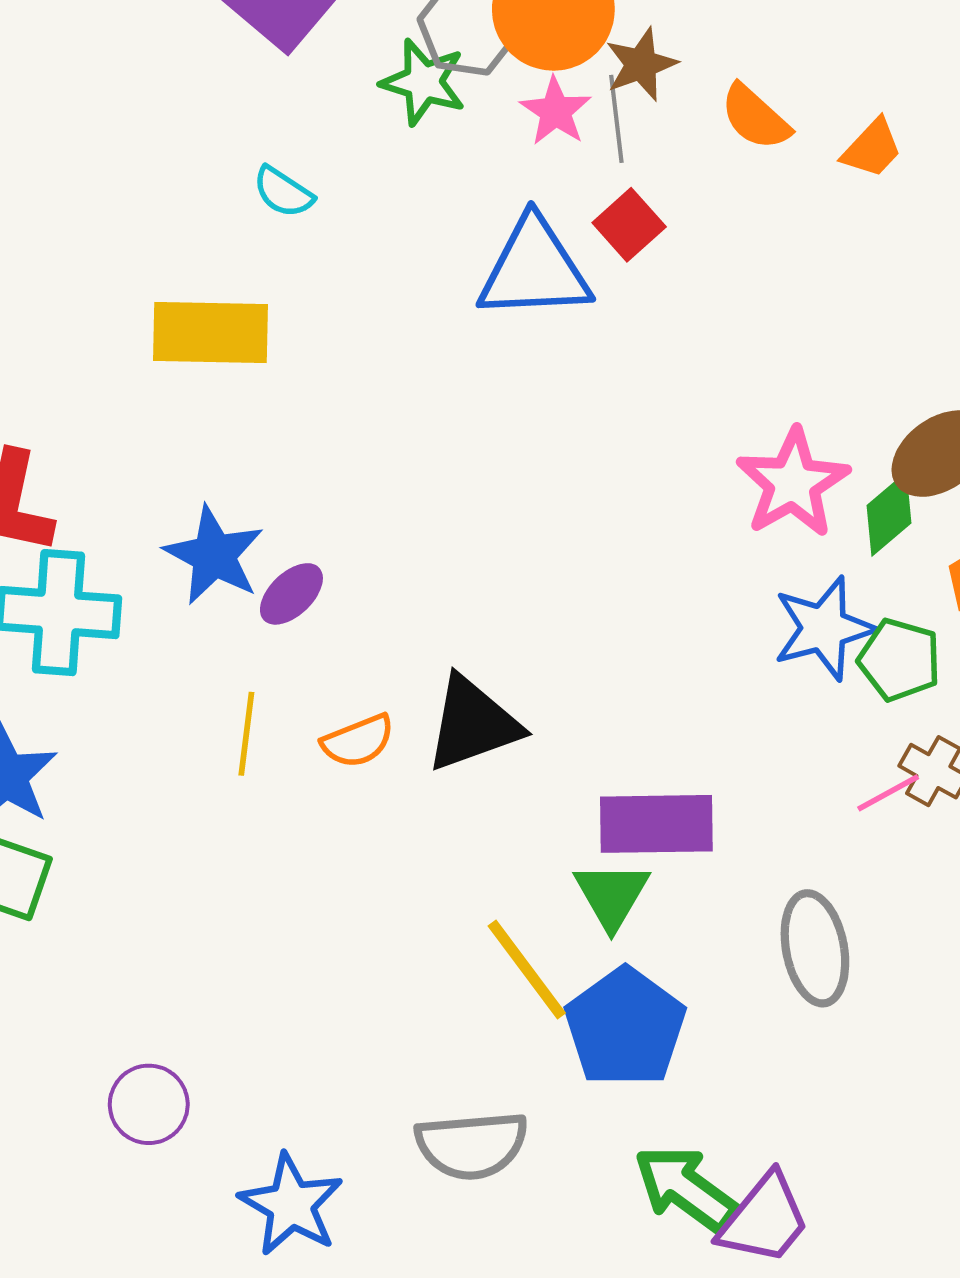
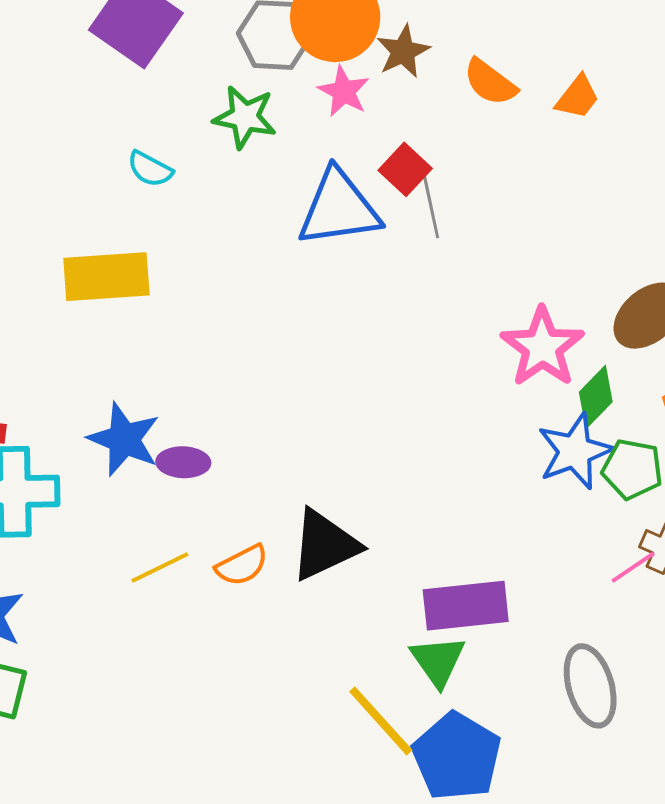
green star: (423, 82) -> (245, 117), moved
gray line: (616, 119) -> (431, 206), moved
green diamond: (889, 514) -> (596, 397), moved
purple ellipse: (291, 594) -> (183, 462), turned 51
yellow line: (246, 734) -> (160, 568), turned 62

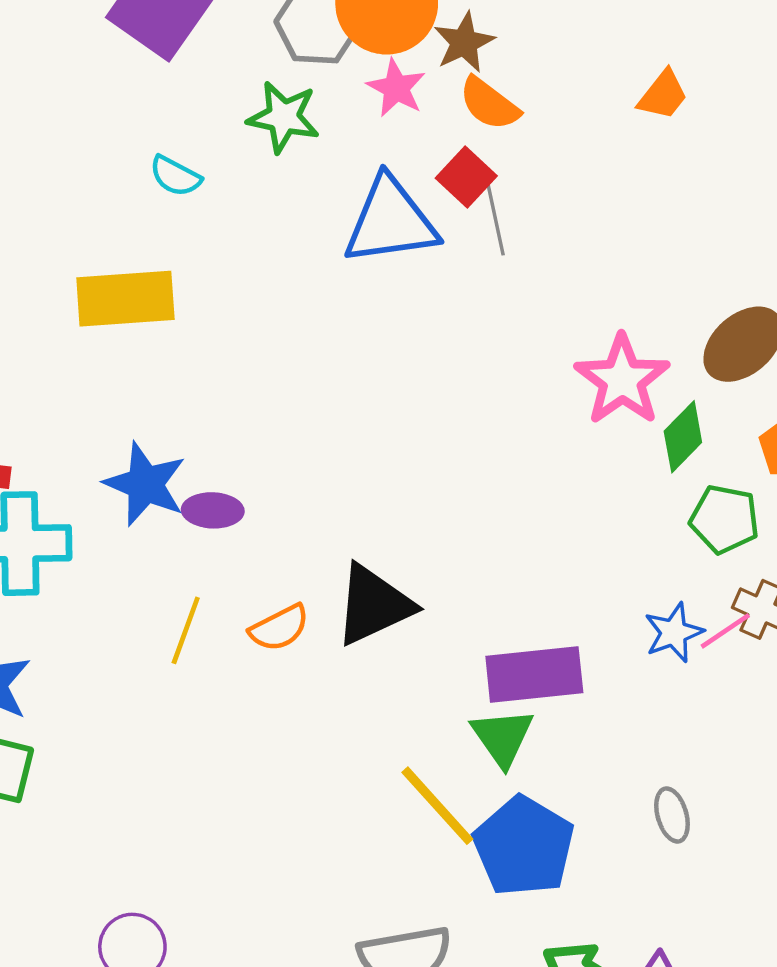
orange semicircle: (490, 82) -> (489, 104), moved
blue star: (575, 451) -> (674, 633), moved, size x0.7
yellow line: (160, 568) -> (186, 630), turned -44
gray ellipse: (590, 686) -> (672, 815), moved, size x0.6

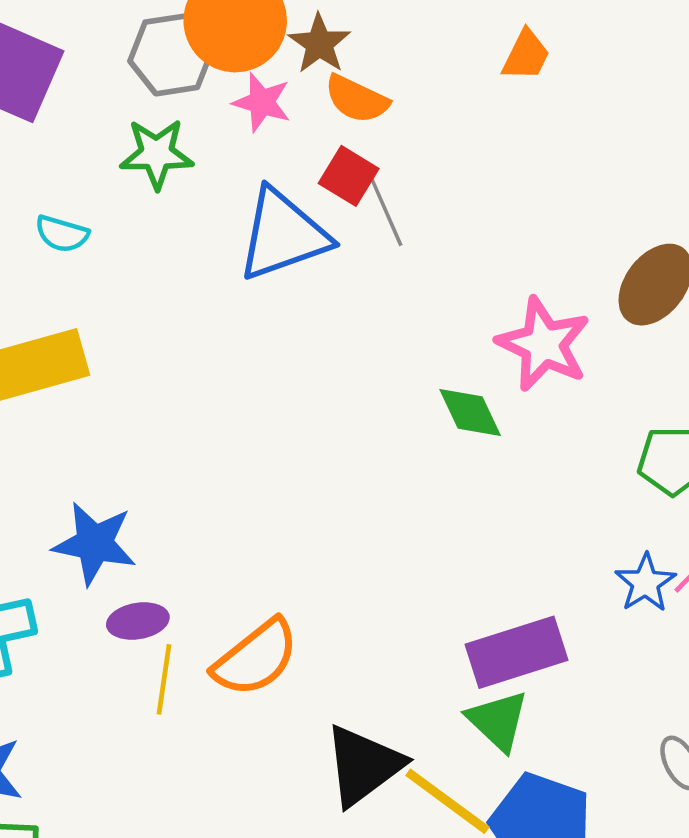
green diamond: (683, 437) -> (470, 412), moved, turned -58
purple ellipse: (213, 510) -> (138, 621), moved
black triangle: (374, 605) -> (363, 765), moved
orange semicircle: (279, 628) -> (256, 658), size x1.5

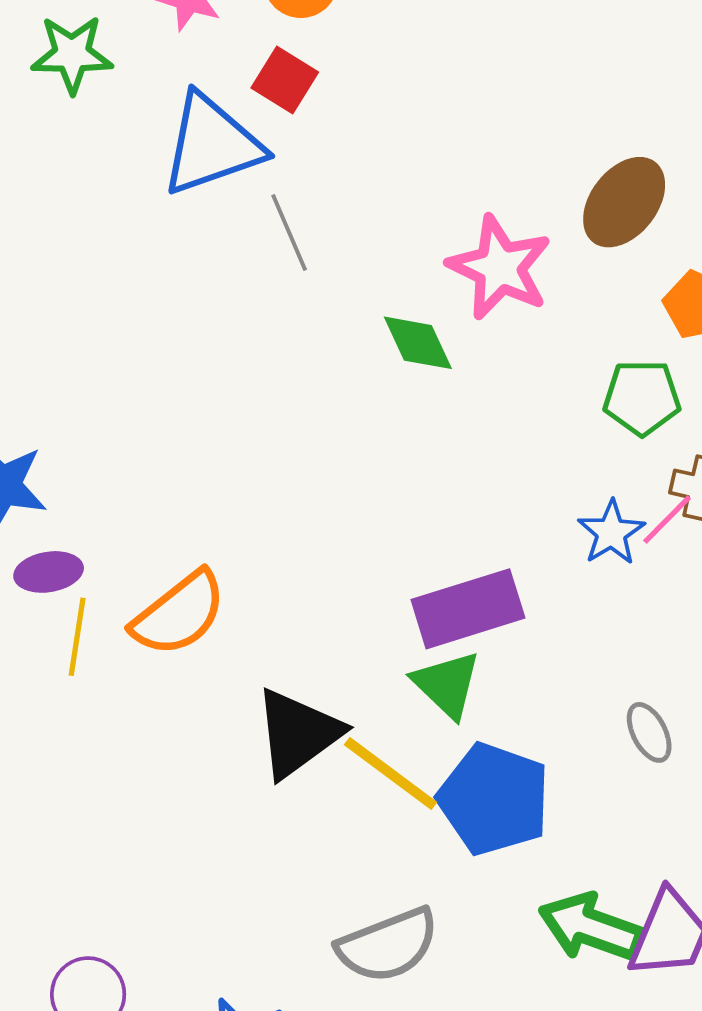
gray line: (386, 211) -> (289, 233), moved

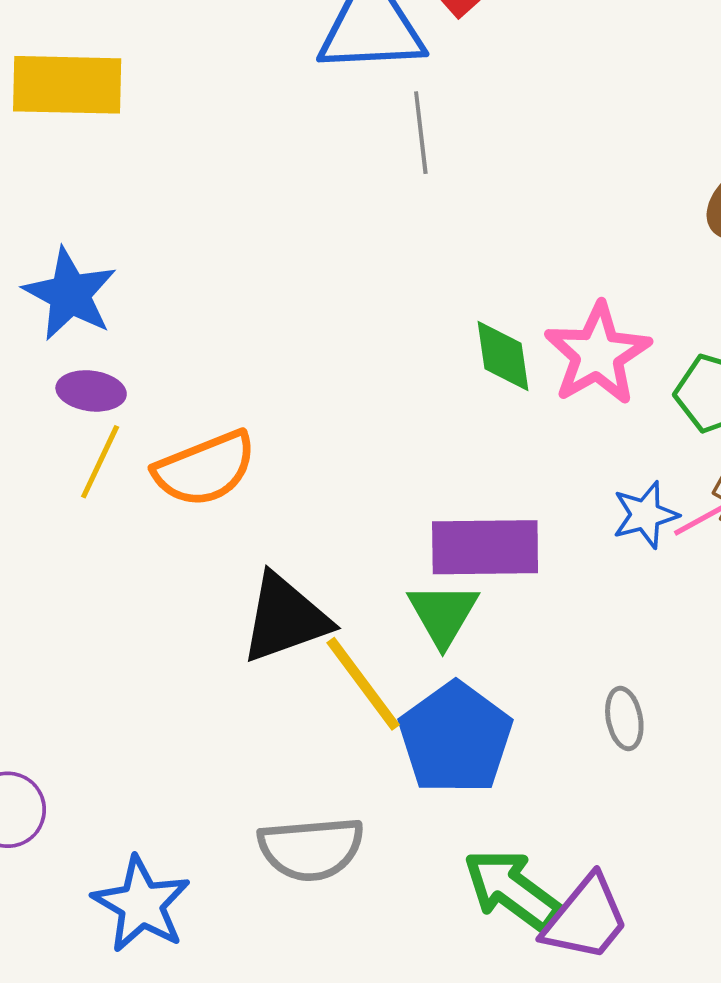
pink star: (500, 268) -> (598, 354), moved
green diamond: (418, 343) -> (503, 356), moved

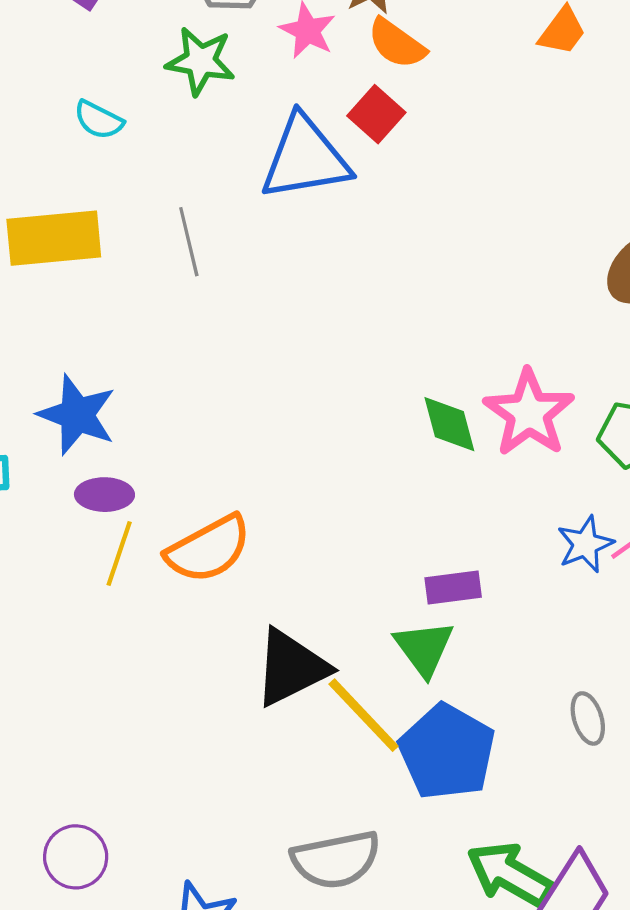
gray line: (421, 133) -> (189, 242), moved
purple rectangle: (485, 547) -> (453, 587), size x0.6

